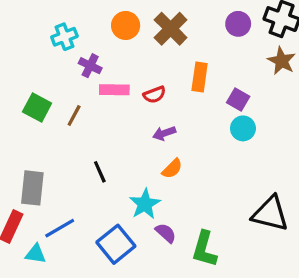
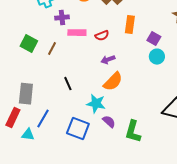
purple cross: (90, 66) -> (62, 18), turned -32
orange semicircle: (172, 169) -> (113, 82), size x1.5
cyan star: (145, 204) -> (96, 104), turned -30
blue line: (60, 228) -> (43, 119), turned -30
blue square: (116, 244) -> (78, 129), turned -30

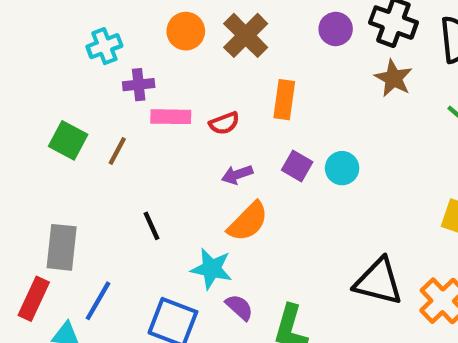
purple square: (154, 39) -> (297, 166), moved

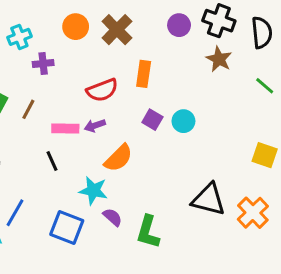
pink rectangle: (171, 117) -> (65, 129), moved
red semicircle: (224, 123) -> (102, 90), size x1.5
purple arrow: (237, 175) -> (95, 126), moved

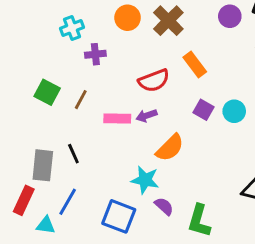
orange rectangle: (144, 74) -> (195, 64), turned -45
black line: (52, 161) -> (73, 154), moved

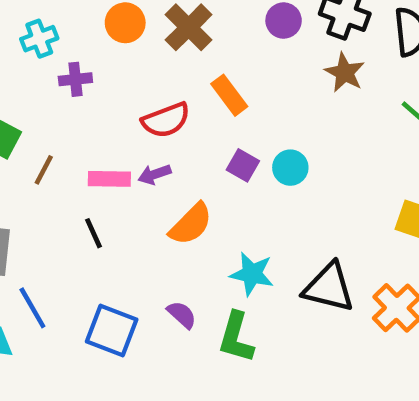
brown line: (81, 100) -> (44, 170), moved
black line: (73, 154) -> (94, 233), moved
cyan star: (145, 180) -> (252, 274), moved
blue line: (68, 202) -> (32, 308), turned -60

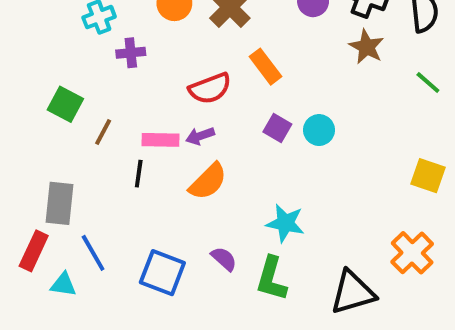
orange semicircle: (191, 224) -> (208, 182), moved
black line: (94, 233) -> (139, 174), moved, turned 32
black triangle: (329, 287) -> (353, 292), moved, turned -30

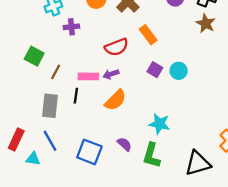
gray rectangle: (59, 203) -> (50, 106), moved

